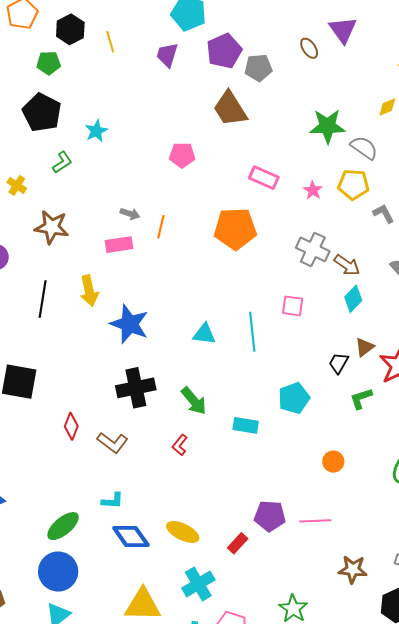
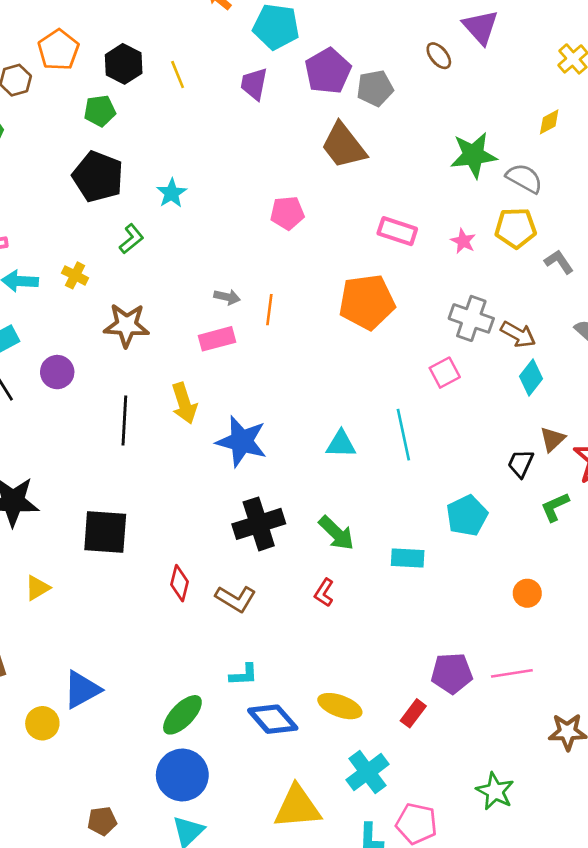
pink square: (293, 306) -> (445, 373), moved, turned -30

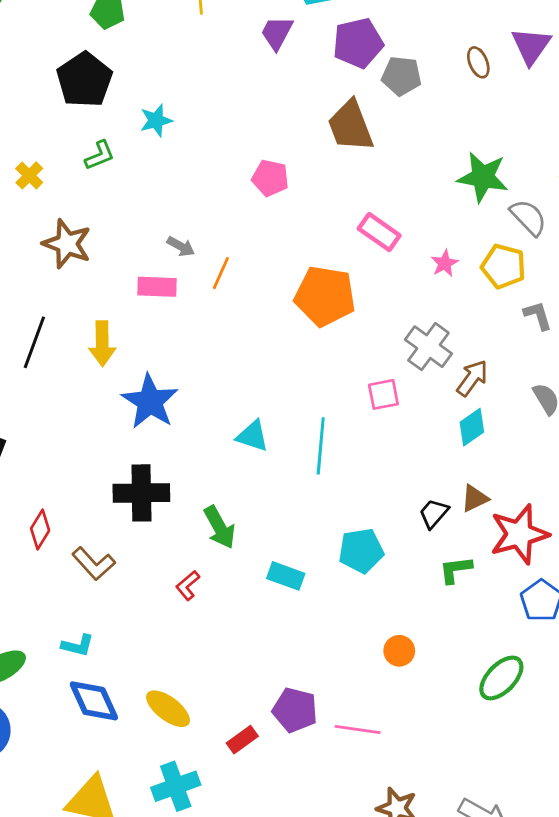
brown arrow: (518, 334) -> (472, 378), turned -100

